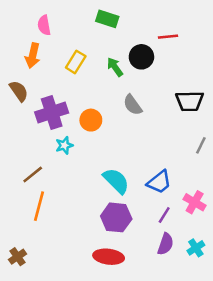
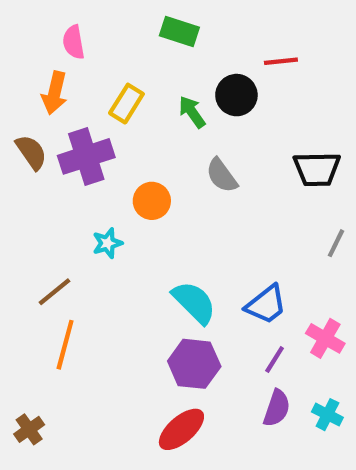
purple cross: (52, 112) -> (86, 156), moved
cyan cross: (196, 248) -> (327, 415), turned -30
red ellipse: (109, 257) -> (181, 429), turned -48

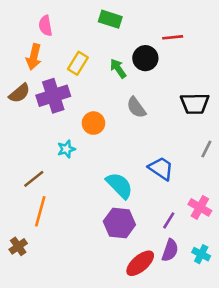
brown semicircle: (31, 152) -> (19, 93), turned 85
blue trapezoid: (266, 305) -> (161, 168), moved, turned -108
brown cross: (29, 429) -> (18, 246), moved
red ellipse: (181, 429) -> (140, 263), moved

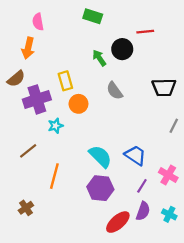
yellow rectangle: (78, 63) -> (65, 81), moved, turned -48
purple cross: (53, 96) -> (37, 99), moved
blue trapezoid: (161, 168) -> (135, 155), moved
orange line: (40, 211) -> (54, 176), moved
brown cross: (18, 246) -> (26, 208), moved

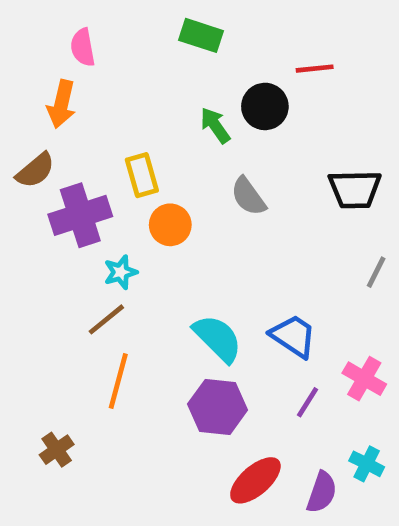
brown line: (28, 151) -> (106, 319), moved
purple semicircle: (143, 211) -> (322, 492), moved

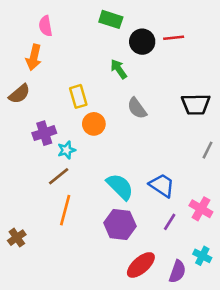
black circle: (265, 106) -> (142, 42), moved
purple cross: (80, 215) -> (44, 133), moved, size x0.7
brown cross: (57, 450) -> (17, 238), moved

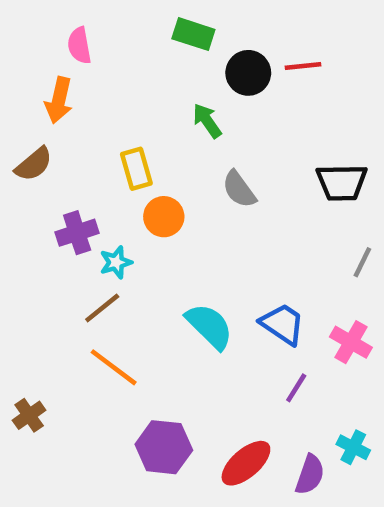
pink cross: (201, 209) -> (351, 342), moved
orange line: (65, 210) -> (114, 367), turned -68
purple hexagon: (120, 224) -> (164, 447), moved

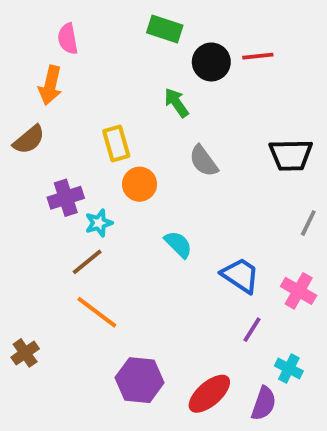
cyan semicircle: (209, 326) -> (178, 244), moved, size x0.7
cyan cross: (353, 447) -> (289, 368), moved

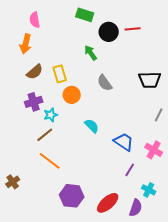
brown semicircle: (29, 140) -> (35, 72), moved

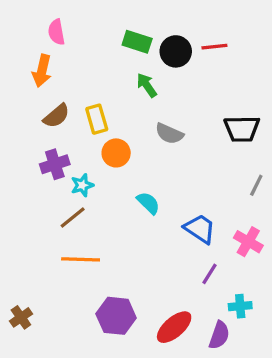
green rectangle: (85, 15) -> (137, 42), moved
gray semicircle: (105, 83) -> (169, 134), turned -30
orange line: (50, 161) -> (81, 259), turned -35
brown cross: (13, 182) -> (21, 317), moved
cyan cross: (149, 190) -> (240, 306), turned -32

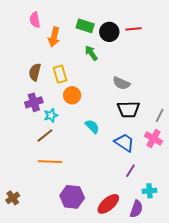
orange arrow: (42, 71) -> (54, 37), moved
brown semicircle: (56, 116) -> (35, 72), turned 144
black trapezoid: (242, 129) -> (128, 109), moved
gray semicircle: (169, 134) -> (121, 83), moved
pink cross: (248, 242) -> (154, 139), moved

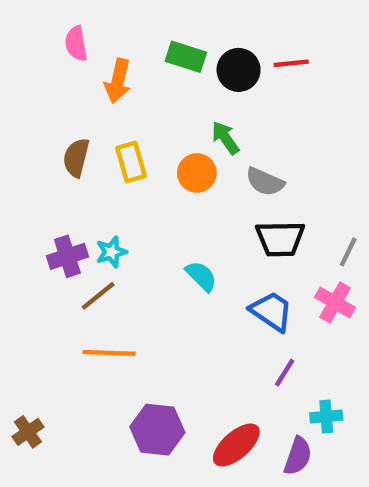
green arrow: (91, 53) -> (225, 138), moved
orange circle: (72, 95) -> (197, 173), moved
purple cross: (34, 102) -> (67, 256), moved

